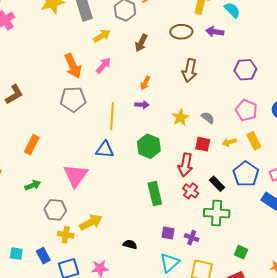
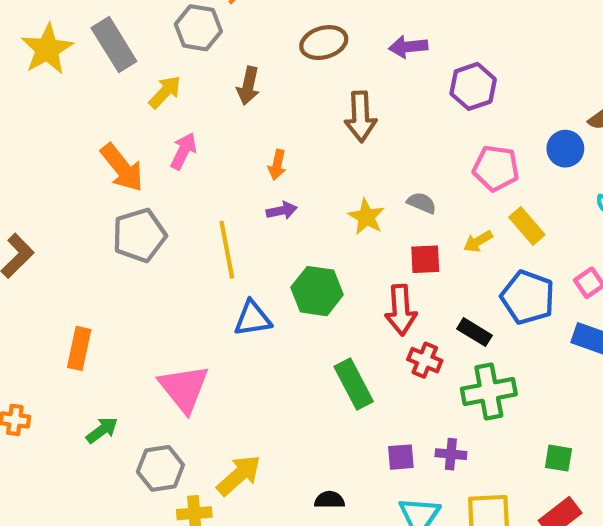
purple arrow: (215, 32) -> (408, 47), moved
blue triangle: (105, 150) -> (253, 318), moved

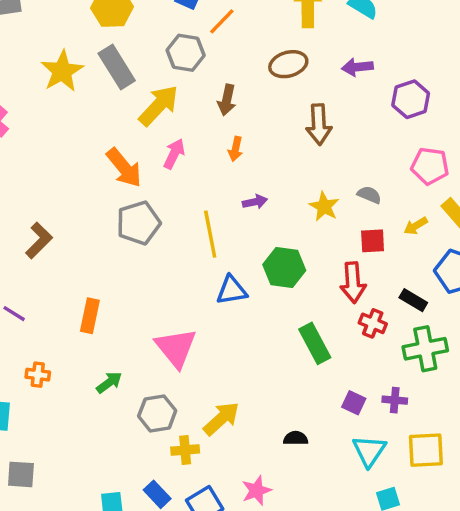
yellow arrow: (165, 92) -> (159, 106), size x1.5
orange arrow: (277, 165) -> (235, 149), moved
purple square: (401, 457) -> (354, 403), turned 30

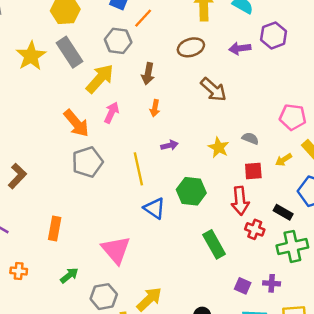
purple hexagon: (411, 99) -> (274, 35), moved
brown arrow: (319, 125) -> (213, 90), turned -44
blue triangle: (232, 290) -> (154, 208), turned 45

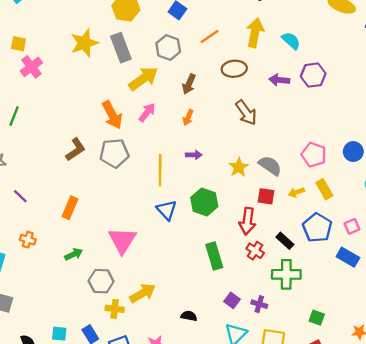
orange line: (143, 18) -> (210, 36), moved
gray semicircle: (250, 138) -> (270, 166), size x1.5
brown L-shape: (17, 176) -> (75, 149), moved

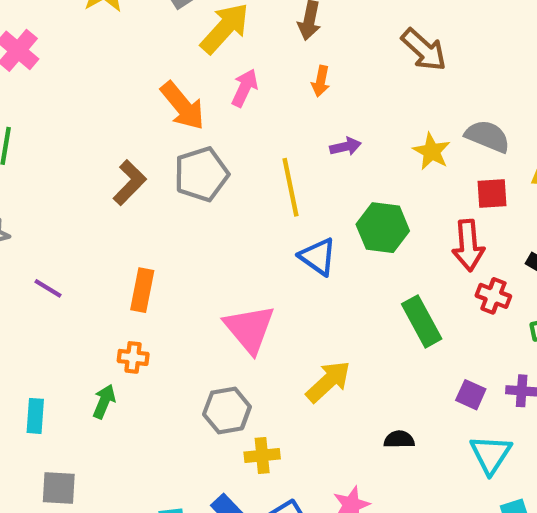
orange cross: (28, 240) -> (133, 357), moved
green arrow: (74, 254) -> (104, 401), moved, turned -30
yellow arrow: (143, 293) -> (328, 382), moved

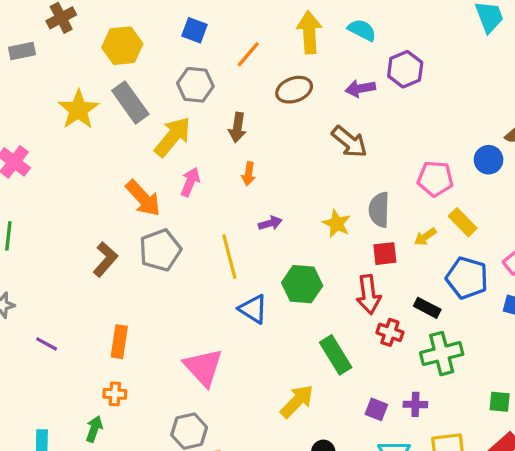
brown arrow: (424, 50) -> (349, 142), moved
gray semicircle: (487, 136) -> (379, 210), turned -108
yellow arrow: (328, 382) -> (297, 401), moved

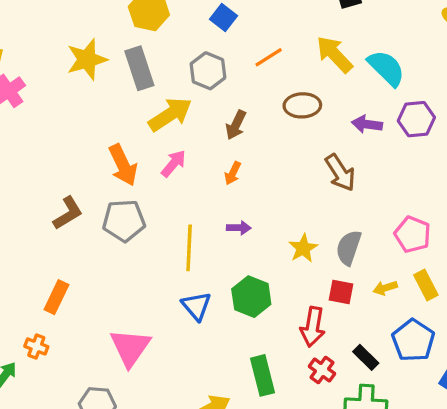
cyan semicircle: (362, 30) -> (386, 68), size x1.4
yellow arrow: (309, 32) -> (334, 54), turned -57

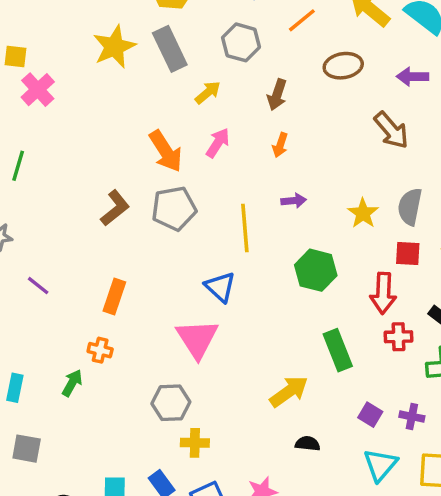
yellow arrow: (170, 114) -> (208, 92), size x0.6
blue triangle: (196, 306) -> (220, 287), moved
red cross: (322, 370) -> (399, 337), turned -30

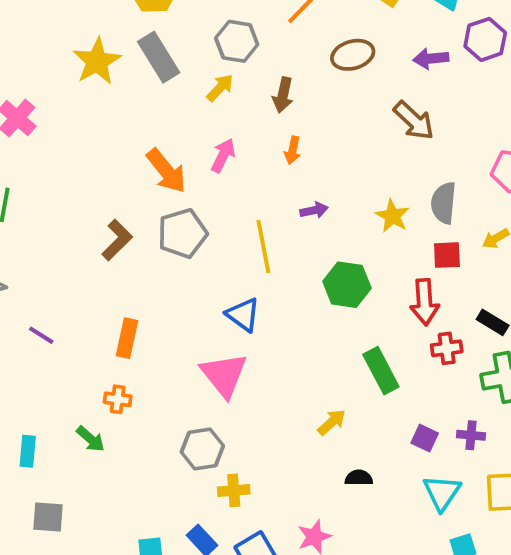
yellow arrow: (208, 92) -> (220, 88), moved
green arrow: (72, 383) -> (91, 439), turned 108
yellow arrow: (289, 391) -> (332, 422), size x0.7

